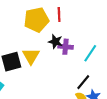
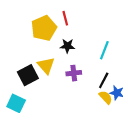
purple cross: (66, 47) -> (74, 73), moved

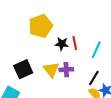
red line: (65, 18) -> (75, 43), moved
yellow triangle: (46, 66) -> (51, 69), moved

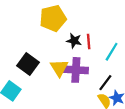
black square: (23, 69) -> (28, 64), turned -36
purple cross: (66, 70) -> (76, 70), size x1.5

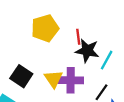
black star: (74, 41) -> (87, 51), moved, size x1.5
red line: (89, 42) -> (78, 37), moved

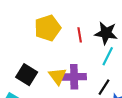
black star: (87, 51) -> (106, 33), moved

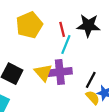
cyan line: (108, 56) -> (66, 45), moved

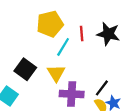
cyan line: (66, 45) -> (63, 47), moved
purple cross: (60, 72) -> (72, 94), moved

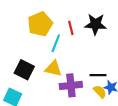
yellow triangle: (56, 73) -> (53, 69), turned -36
black line: (102, 88) -> (98, 75), turned 63

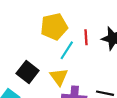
yellow triangle: (53, 69) -> (59, 77), turned 30

